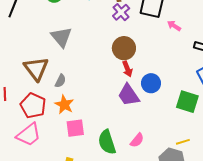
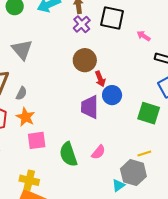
pink arrow: (174, 26) -> (144, 36), moved
red arrow: (127, 69) -> (100, 79), moved
purple trapezoid: (129, 95) -> (90, 107), turned 35

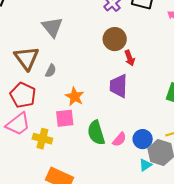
blue circle: (112, 95) -> (143, 139), moved
orange star: (25, 117) -> (75, 97), moved
pink semicircle: (98, 152) -> (119, 139), moved
yellow cross: (29, 180) -> (42, 139), moved

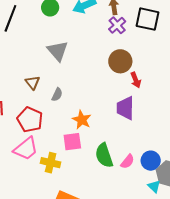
brown triangle: (27, 58) -> (33, 83), size x0.6
cyan triangle: (145, 165) -> (154, 186), turned -40

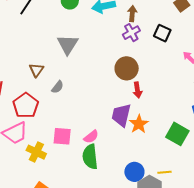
black square: (148, 19) -> (162, 33), size x0.7
orange star: (82, 120) -> (139, 124), moved
pink semicircle: (127, 162) -> (91, 137), moved

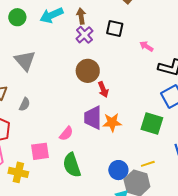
orange star: (139, 124) -> (112, 122), turned -30
pink semicircle: (91, 137) -> (66, 134), moved

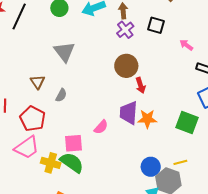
green semicircle: (72, 165) -> (72, 163), moved, turned 140

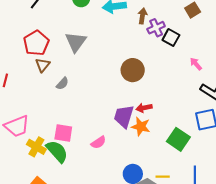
purple cross: (125, 30) -> (156, 28), moved
red arrow: (141, 85) -> (144, 108), moved, turned 84
red pentagon: (33, 119) -> (36, 43), moved
pink semicircle: (101, 127) -> (98, 142), moved

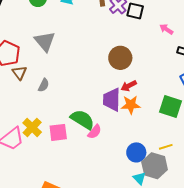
brown circle: (133, 70) -> (120, 58), moved
yellow cross: (36, 147) -> (32, 127), moved, turned 30
green semicircle: (57, 151) -> (82, 119), moved

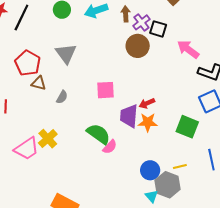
pink arrow: (166, 29) -> (188, 49), size x1.6
brown circle: (120, 58) -> (138, 46), moved
brown triangle: (19, 73) -> (39, 83), turned -42
pink square: (58, 132) -> (106, 90), moved

